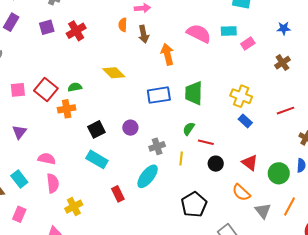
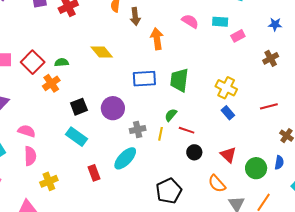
pink semicircle: (199, 34) -> (190, 21), size x0.7
orange cross: (67, 109) -> (51, 83), turned -30
purple circle: (130, 128) -> (113, 108), size x1.5
yellow line: (181, 158) -> (161, 134), moved

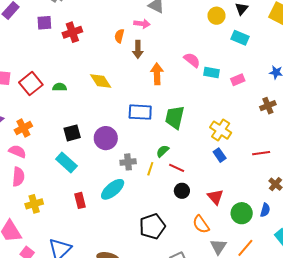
cyan rectangle: (220, 22) -> (212, 72), moved
orange cross: (51, 83) -> (23, 128), moved

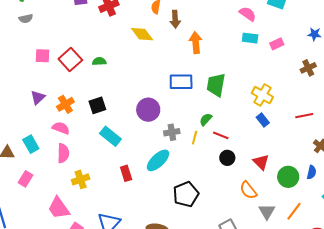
pink semicircle: (192, 60) -> (248, 14), moved
yellow diamond: (101, 81) -> (142, 34), moved
black square: (72, 133) -> (97, 105), moved
black pentagon: (152, 226) -> (186, 194), moved

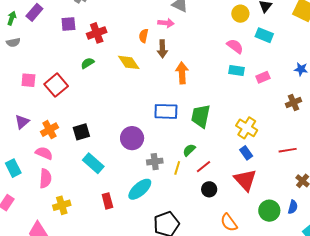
green semicircle: (99, 61) -> (87, 63), moved, turned -32
red line: (221, 135) -> (203, 167), turned -63
red triangle: (261, 162) -> (245, 180), moved, size x1.4

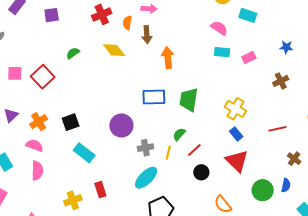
red cross: (97, 33) -> (102, 14), moved
cyan ellipse: (140, 189) -> (146, 178), moved
yellow cross: (62, 205) -> (73, 200), moved

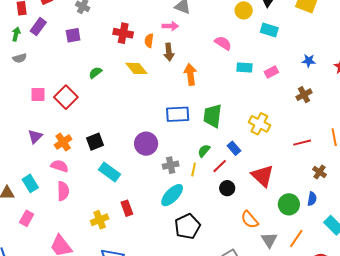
red cross: (102, 14) -> (123, 33), turned 36
pink semicircle: (219, 28) -> (223, 43), moved
blue rectangle: (236, 134) -> (234, 148), moved

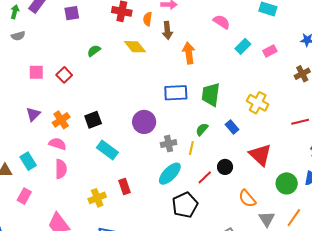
cyan rectangle: (245, 67) -> (243, 46), turned -49
red square: (66, 97) -> (64, 75), size x0.7
red line: (220, 166) -> (205, 177), moved

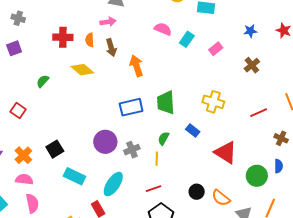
cyan rectangle: (243, 46) -> (187, 39), moved
gray cross: (169, 144) -> (132, 150), moved
black circle: (225, 167) -> (197, 192), moved
cyan ellipse: (170, 174) -> (113, 184), moved
red line: (205, 177) -> (154, 189), moved, turned 35

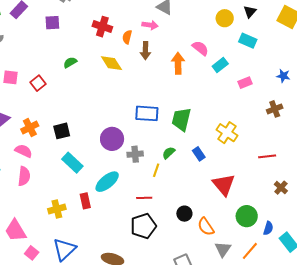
orange arrow: (136, 66) -> (178, 63), moved
blue semicircle: (279, 166) -> (268, 228), moved

